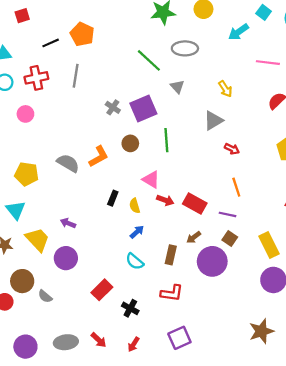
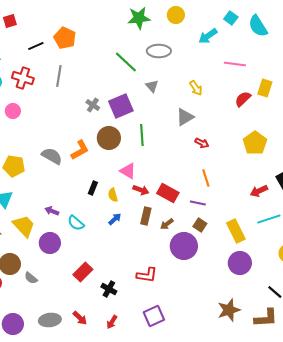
red cross: (36, 78) -> (23, 78), turned 30
brown circle: (130, 143) -> (109, 138), size x1.5
brown rectangle: (171, 255) -> (146, 216), moved
cyan semicircle: (135, 261) -> (76, 223), moved

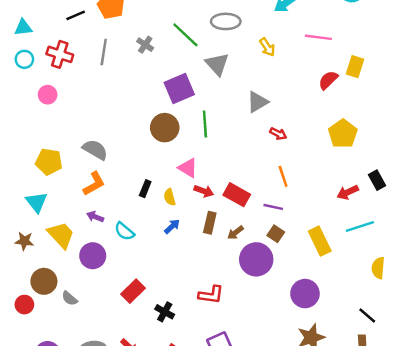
gray triangle: (152, 86) -> (217, 64), size x1.5
yellow arrow: (196, 88) -> (267, 47), moved
gray cross: (93, 105) -> (145, 45), moved
orange L-shape: (80, 150) -> (94, 184), moved
purple circle: (240, 263) -> (305, 294), moved

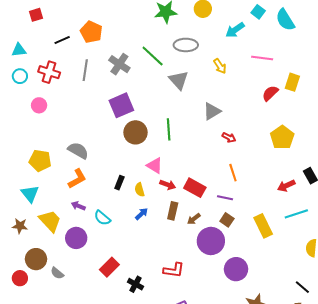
gray cross: (145, 45) -> (119, 64), size x1.5
purple square: (179, 89) -> (121, 105), moved
purple circle: (305, 294) -> (236, 269), moved

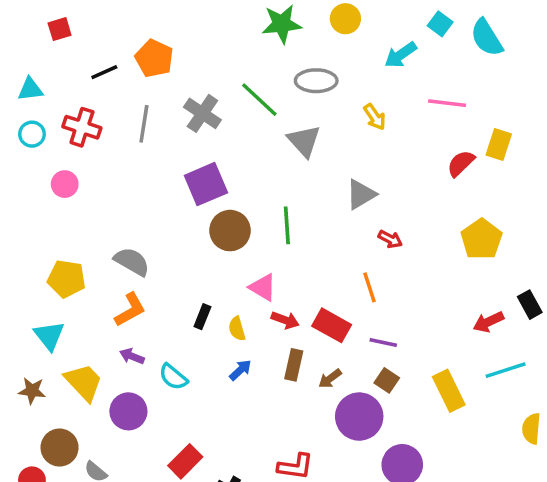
orange line: (233, 173) -> (370, 287), moved

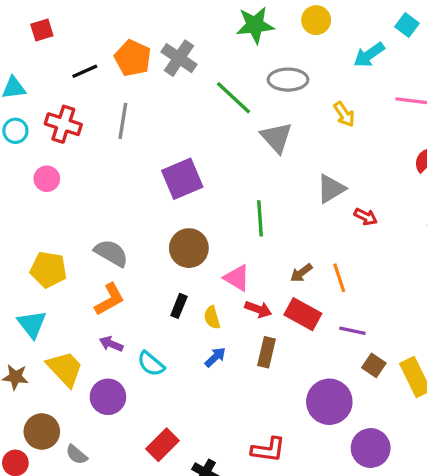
gray cross: (202, 113) -> (179, 58), moved
brown circle: (230, 231) -> (189, 248), moved
red arrow: (390, 239) -> (366, 217), moved
brown arrow: (330, 379) -> (301, 273), moved
brown square: (387, 380) -> (374, 365), moved

